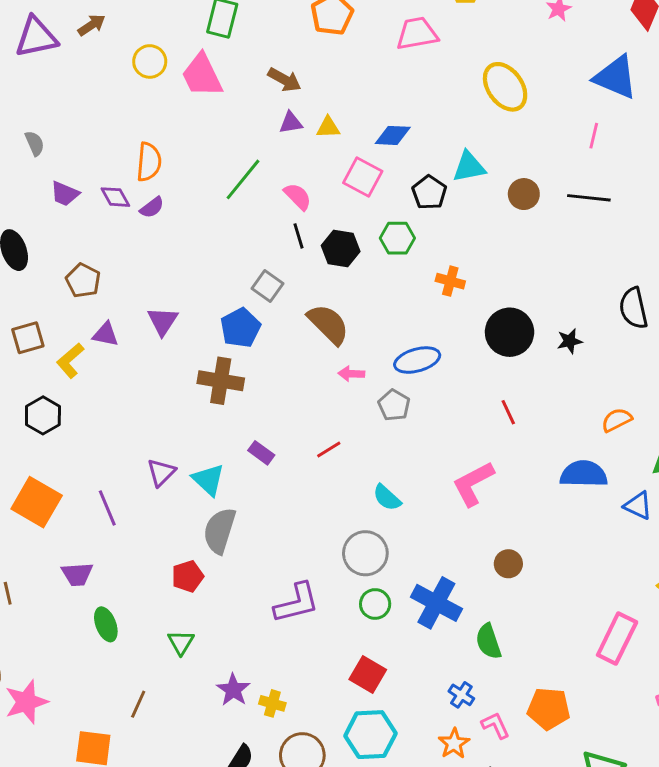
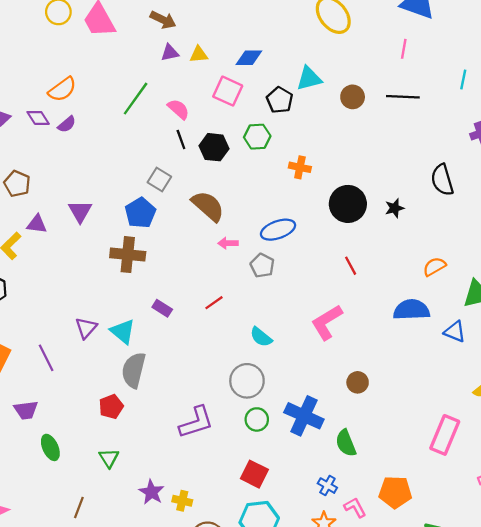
orange semicircle: (149, 162) -> (62, 89), turned 52

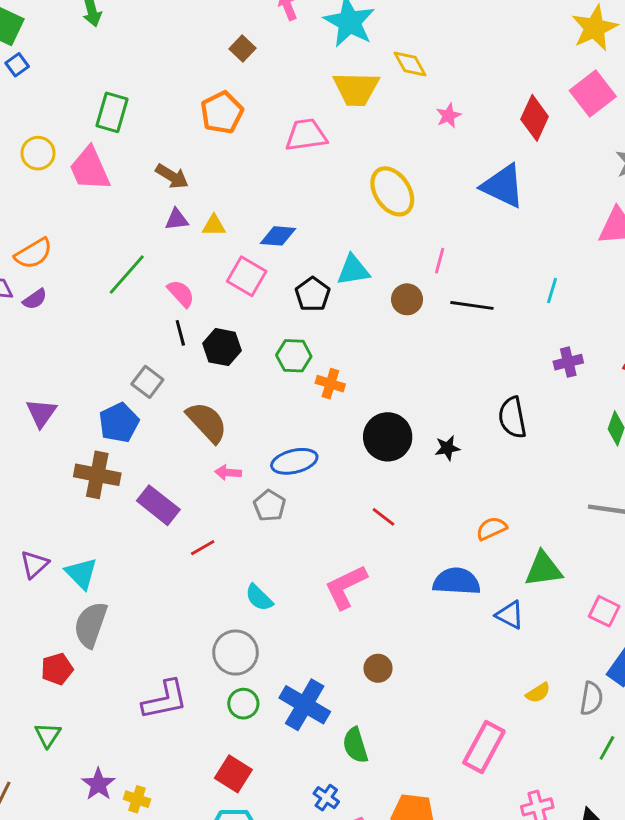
pink line: (404, 49) -> (440, 261), moved
green hexagon: (257, 137) -> (294, 356), moved
red line: (351, 266) -> (384, 517), turned -30
purple rectangle: (162, 308) -> (158, 505), moved, size x1.6

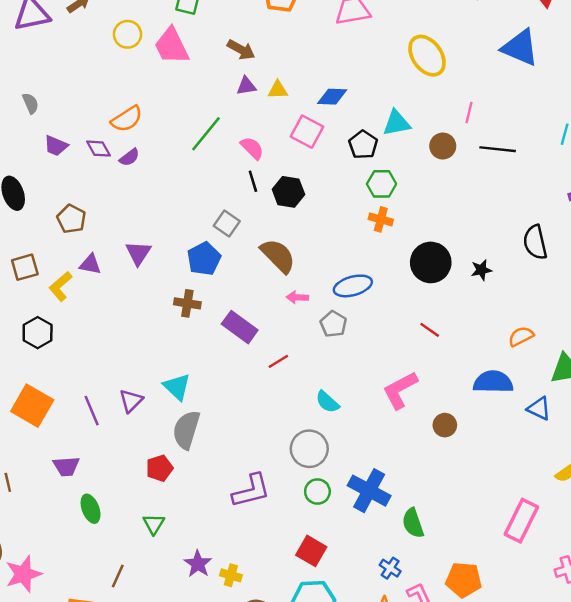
green hexagon: (294, 356) -> (382, 184), moved
brown cross: (97, 475) -> (187, 303), size x0.7
purple triangle: (34, 564) -> (131, 401), moved
brown circle: (378, 668) -> (445, 425), moved

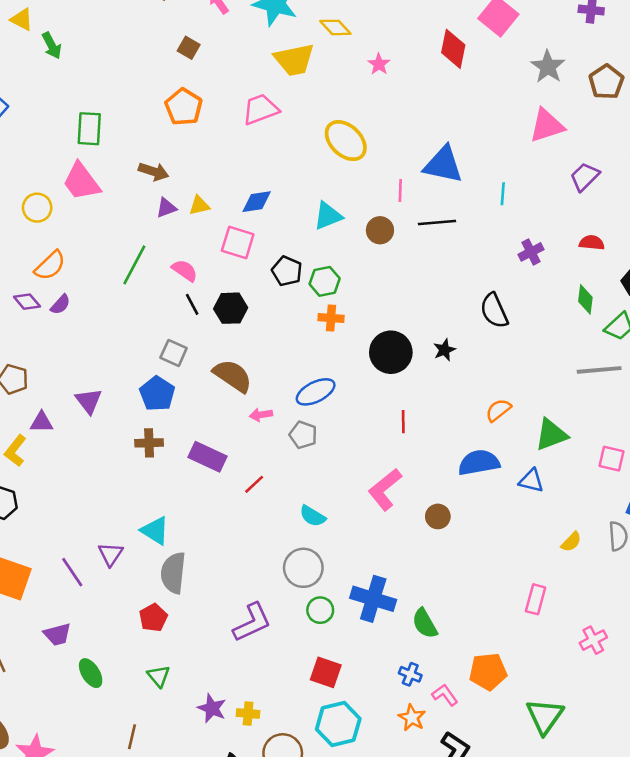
yellow circle: (128, 34) -> (37, 208), moved
blue triangle: (520, 48) -> (443, 165), moved
black pentagon: (363, 145) -> (287, 271), moved
red line: (430, 330) -> (403, 422), turned 65
pink rectangle: (521, 521) -> (536, 599), size x0.7

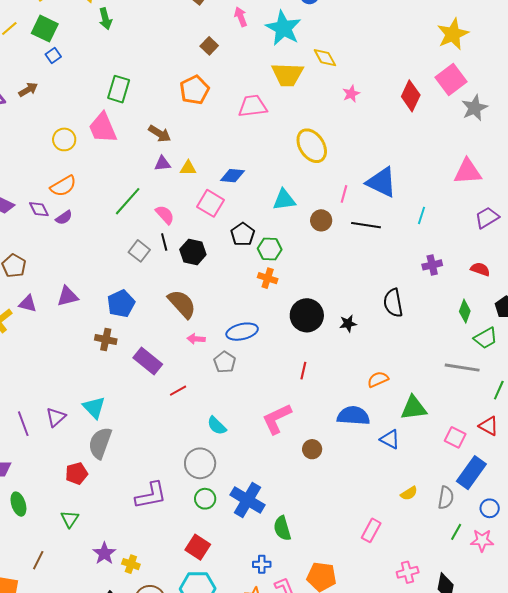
gray star: (548, 67) -> (475, 108), moved
gray square: (174, 353) -> (139, 251), moved
purple triangle: (89, 401) -> (68, 296), turned 40
blue cross: (410, 674) -> (262, 564), turned -36

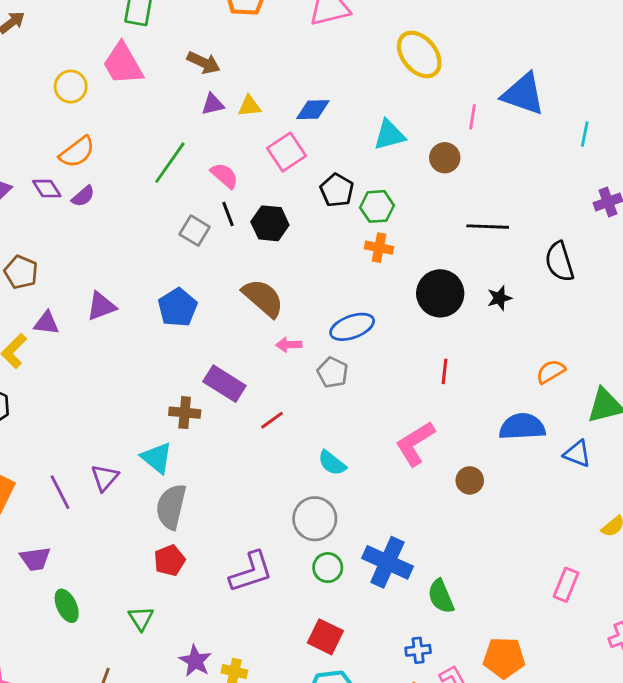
pink square: (210, 203) -> (287, 152), turned 32
black line: (366, 225) -> (488, 227), moved
brown cross: (106, 339) -> (185, 413), moved
red pentagon: (77, 473) -> (170, 560), moved

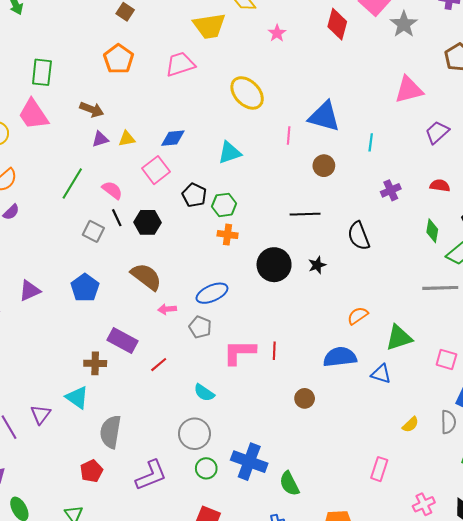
brown circle: (445, 158) -> (324, 166), moved
red line: (445, 371) -> (274, 351), moved
pink L-shape: (415, 443) -> (239, 352), moved, turned 36
gray semicircle: (171, 507) -> (110, 432), moved

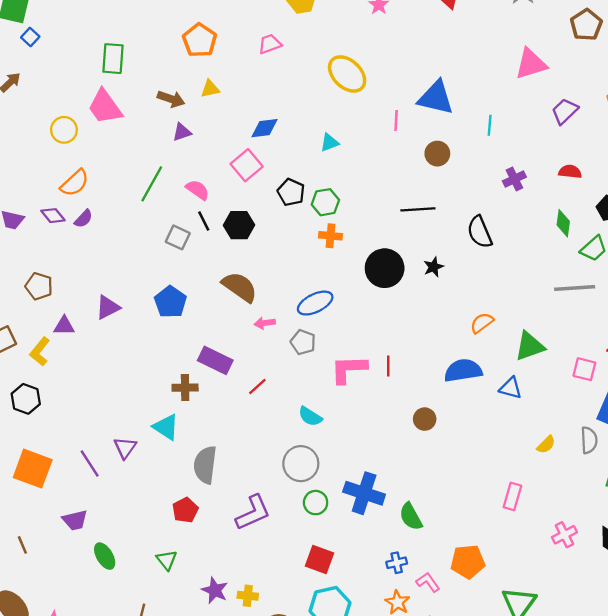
pink trapezoid: (180, 64) -> (270, 44), size x0.7
yellow triangle: (127, 139) -> (210, 89), moved
cyan triangle: (229, 153) -> (329, 143), size x0.7

